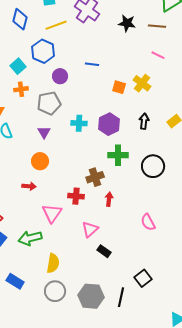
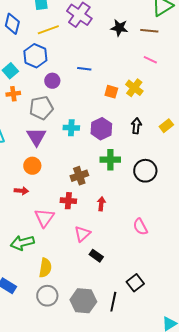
purple triangle: (44, 132) -> (36, 137), size x1.5
brown cross: (95, 177) -> (79, 176), moved

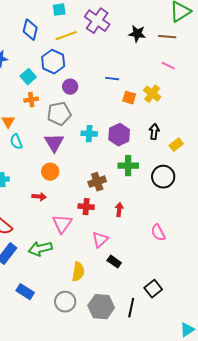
blue line: (84, 69) -> (112, 79), moved
yellow rectangle: (166, 126) -> (176, 145), moved
yellow semicircle: (45, 268) -> (78, 272), moved

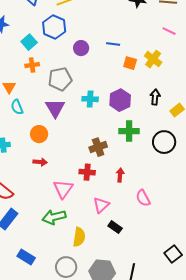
purple circle: (70, 87) -> (81, 48), moved
orange circle: (50, 172) -> (39, 134), moved
pink semicircle: (158, 233) -> (143, 198), moved
green arrow: (40, 249) -> (54, 217), moved
black square: (153, 289) -> (173, 254), moved

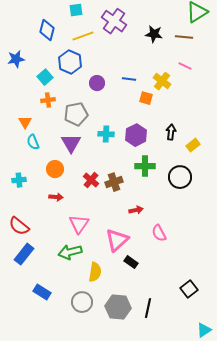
yellow cross: (153, 59) -> (162, 81), moved
red cross: (87, 172) -> (91, 180), moved, turned 35
red arrow: (120, 175) -> (136, 210), turned 72
pink triangle: (101, 205) -> (117, 240), size x1.4

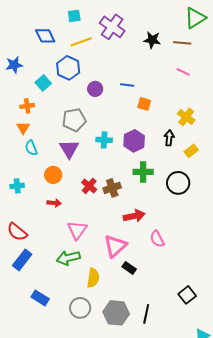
blue diamond: (47, 30) -> (45, 36), turned -40
yellow cross: (162, 81) -> (186, 117), moved
orange cross: (48, 100) -> (27, 106), moved
red arrow: (136, 210) -> (134, 216), size x1.5

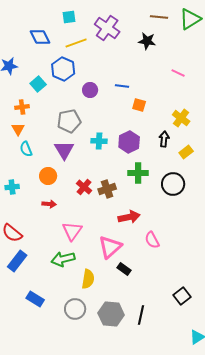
brown line: (182, 43) -> (159, 17), moved

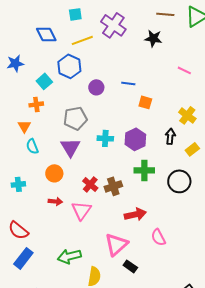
orange cross: (22, 107) -> (36, 104), moved
pink triangle: (72, 231) -> (81, 210), moved

